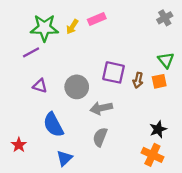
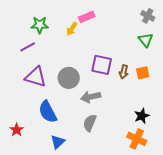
gray cross: (165, 18) -> (148, 16), turned -32
yellow arrow: (72, 27) -> (72, 29), moved
green star: (44, 28) -> (40, 25), size x0.7
green triangle: (166, 60) -> (146, 40), moved
purple triangle: (40, 86) -> (36, 77), size x1.6

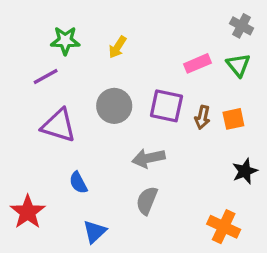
pink rectangle: (87, 17) -> (197, 63), moved
gray circle: (69, 78) -> (114, 106), moved
blue semicircle: (48, 112) -> (78, 183), size x0.6
black star: (142, 116) -> (245, 171), moved
red star: (17, 130) -> (28, 212), size x1.5

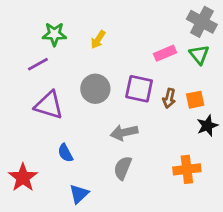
gray cross: (242, 26) -> (202, 22), size x1.5
black star: (245, 171) -> (207, 126), moved
orange cross: (224, 227) -> (187, 169), moved, turned -32

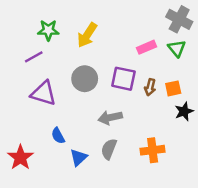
yellow arrow: (98, 40) -> (87, 35), size x1.5
orange cross: (187, 169) -> (153, 150), moved
blue triangle: (79, 194) -> (79, 157), moved

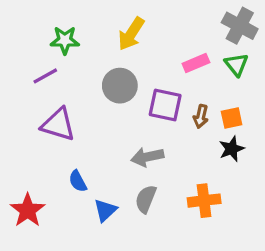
yellow arrow: (87, 35) -> (131, 34), moved
gray circle: (85, 79) -> (120, 86), moved
black star: (184, 111) -> (232, 149), moved

